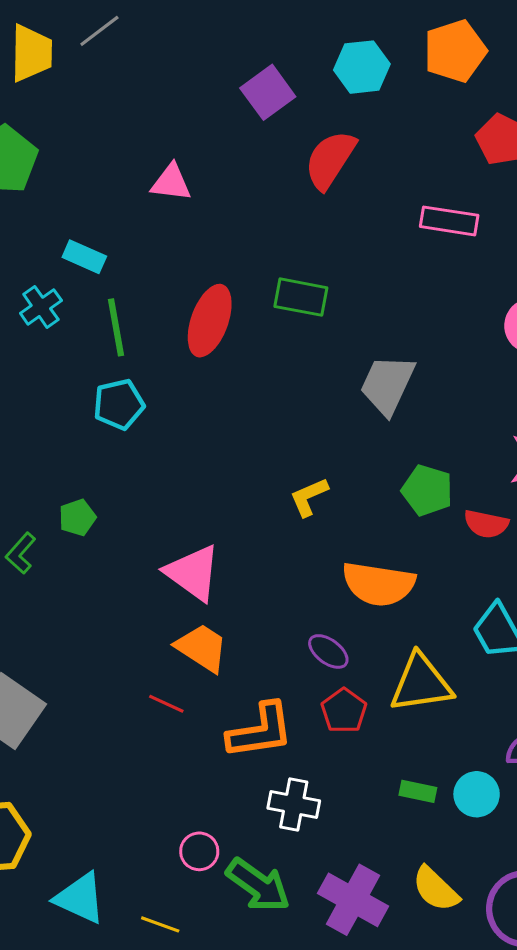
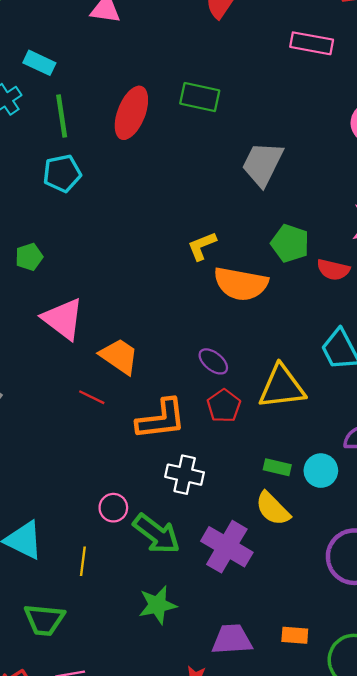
pink triangle: (193, 573) -> (63, 319), moved
orange semicircle: (379, 584) -> (241, 284), moved
yellow semicircle: (436, 889) -> (273, 509), moved
yellow line: (160, 924) -> (83, 561), turned 76

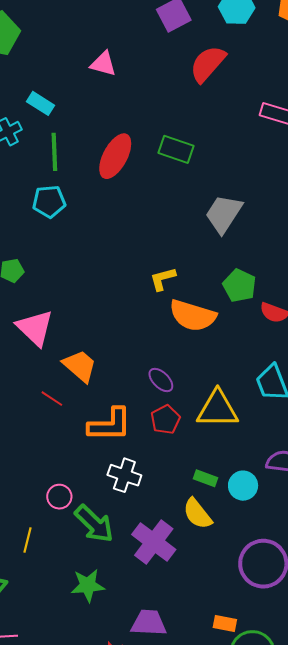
orange rectangle: (295, 635) -> (225, 623), moved

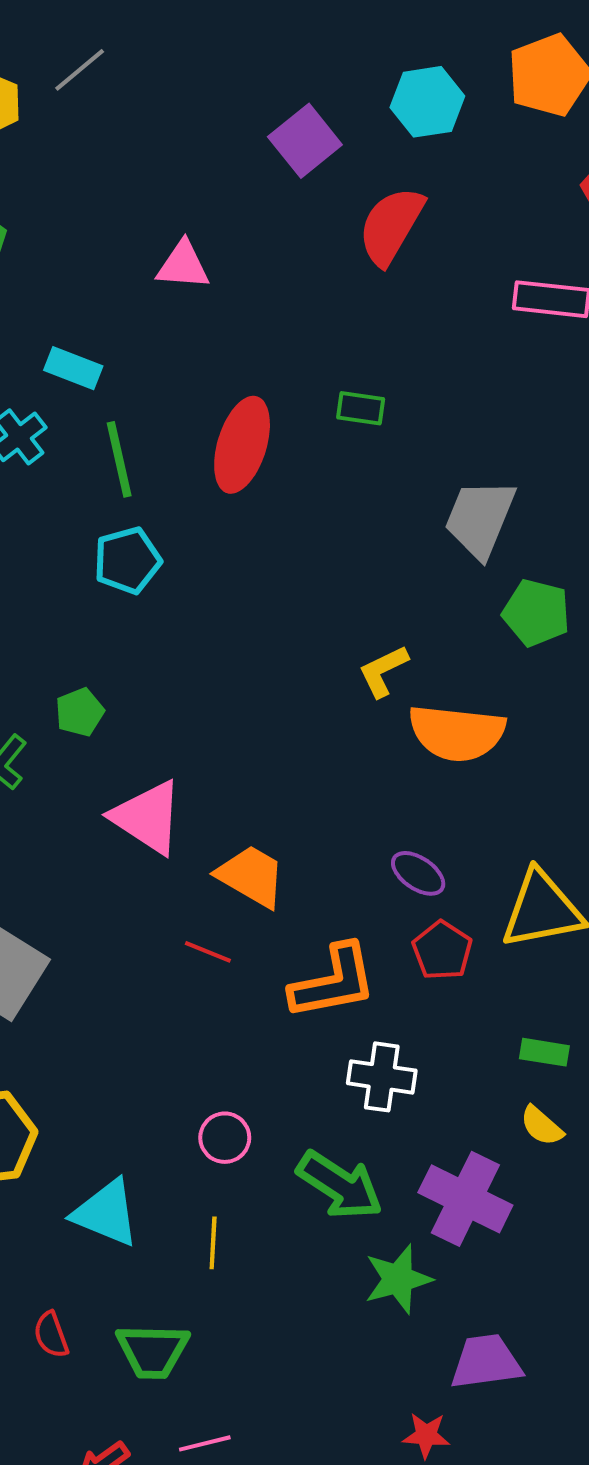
green rectangle: (176, 149) -> (361, 408), size x0.7
green pentagon: (239, 285) -> (536, 613), moved
pink circle: (59, 497) -> (225, 1138), moved
yellow semicircle: (197, 514) -> (542, 1126), size x0.7
green star: (88, 585) -> (398, 1279), moved

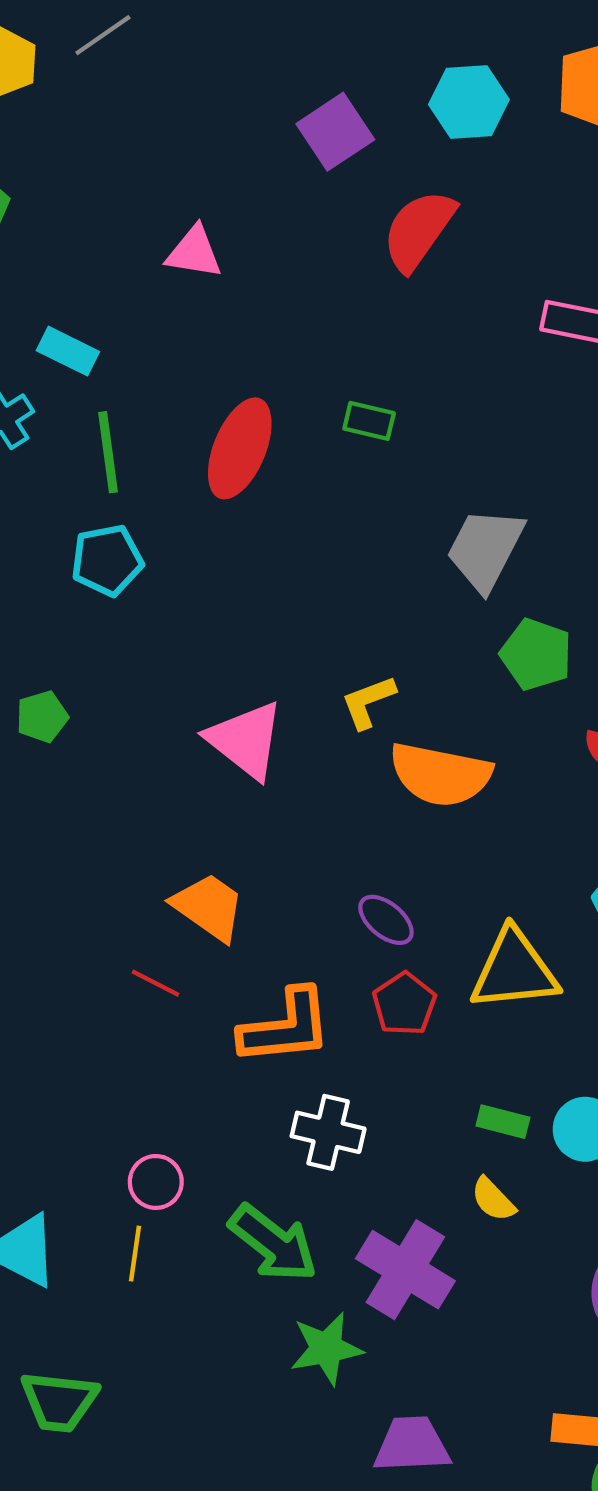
pink triangle: (147, 817) -> (245, 740), moved
yellow line: (213, 1243) -> (135, 1254), moved

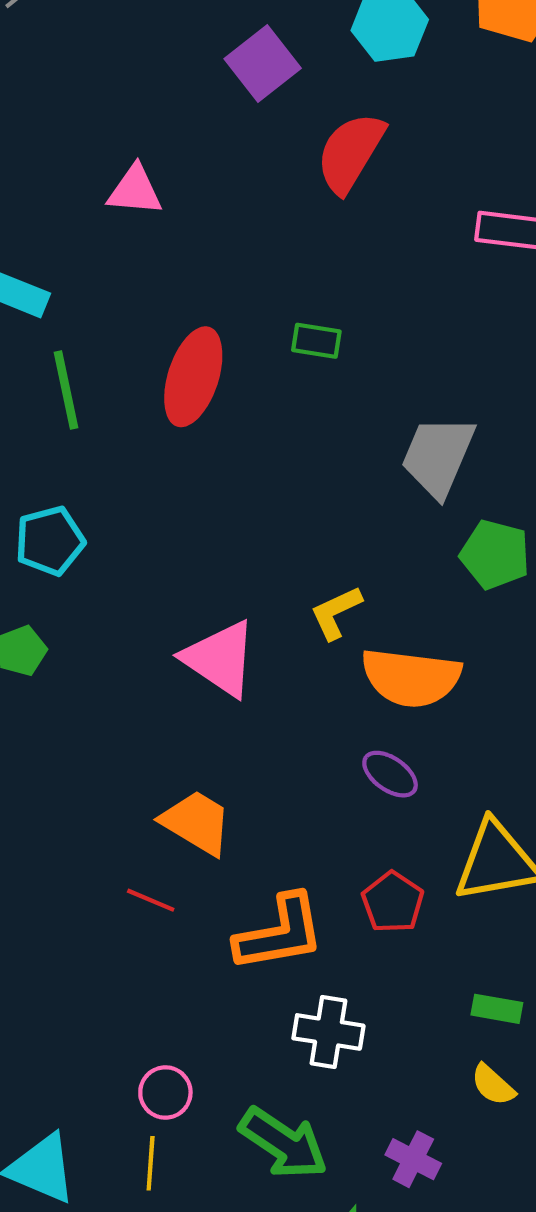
cyan pentagon: (107, 560) -> (50, 541), moved
purple ellipse: (386, 920) -> (390, 774), moved
purple cross: (405, 1270) -> (413, 1159), size x0.6

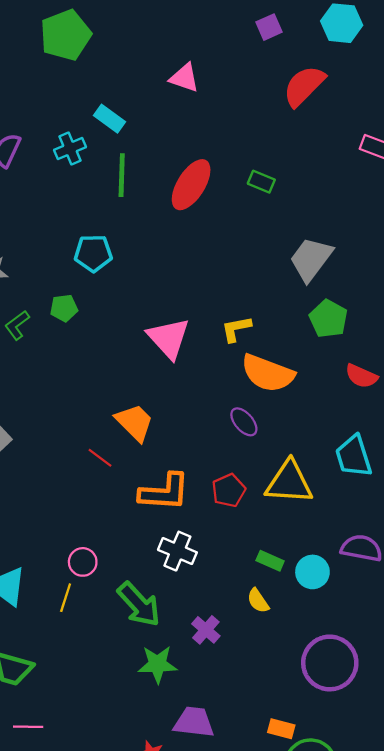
purple square: (263, 64) -> (269, 27), size x0.7

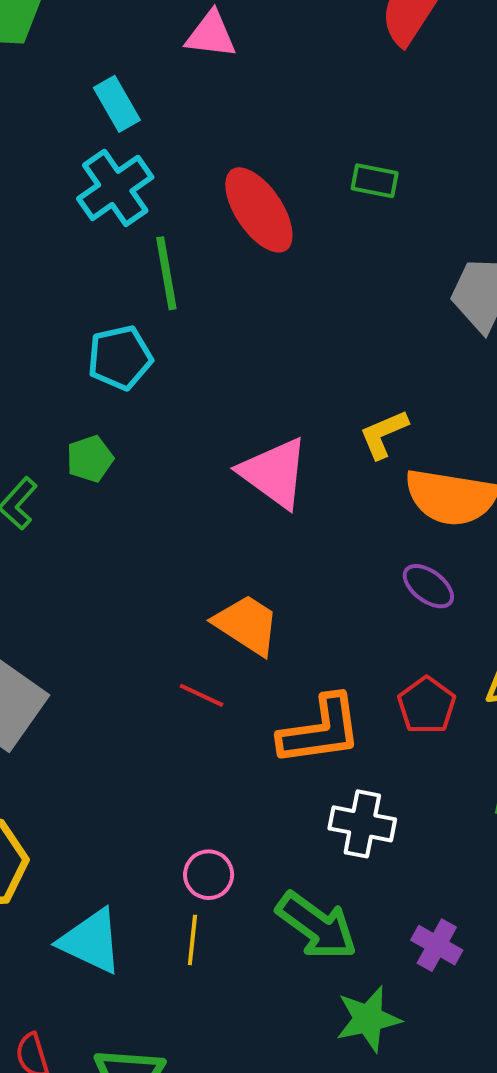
cyan rectangle: (110, 119) -> (117, 104), moved, turned 36
cyan cross: (70, 149) -> (115, 188), moved, size x1.4
green line: (122, 175) -> (166, 273), moved
red ellipse: (191, 185) -> (259, 210), turned -54

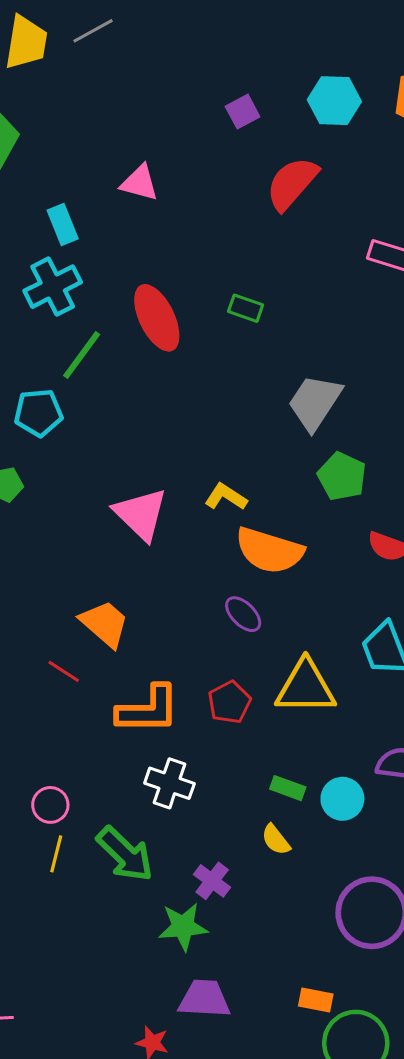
green line: (166, 273) -> (82, 355), turned 38
yellow L-shape: (384, 434) -> (226, 497), turned 48
yellow line: (192, 940) -> (56, 854), moved
green star: (368, 1019) -> (183, 927), moved

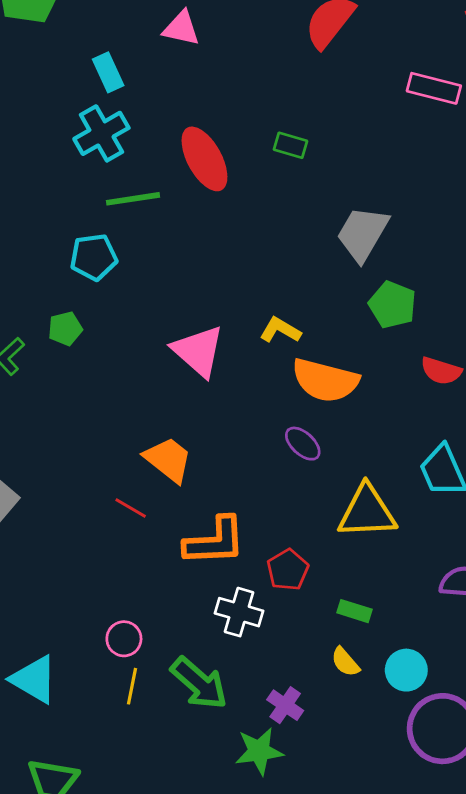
green line: (82, 355) -> (133, 199), turned 48
red pentagon: (229, 702) -> (288, 570), moved
cyan circle: (342, 799) -> (406, 670), moved

